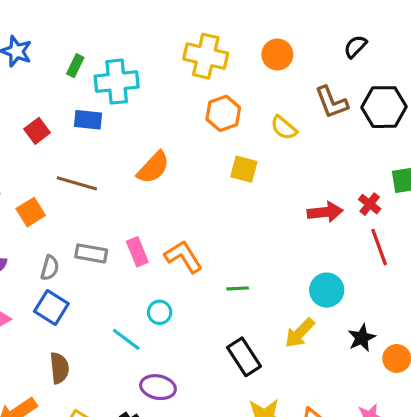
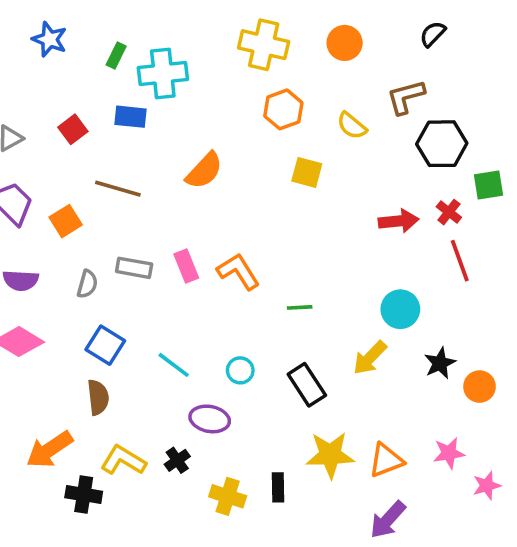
brown L-shape: (331, 102) -> (406, 97), turned 96
black hexagon: (384, 107) -> (442, 144), moved
blue square: (51, 308) -> (105, 345), moved
cyan circle: (160, 312) -> (240, 370), moved

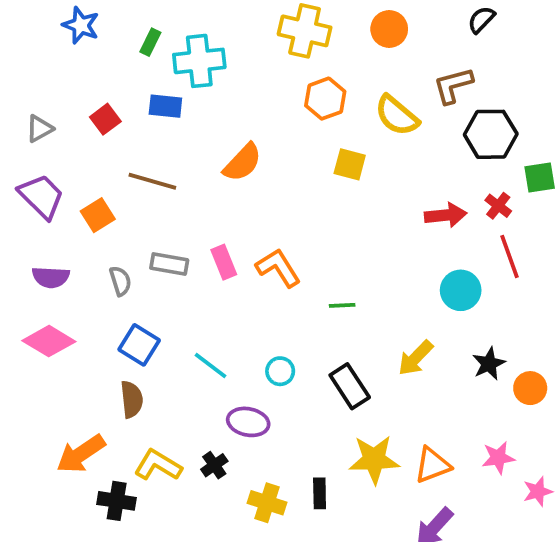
yellow semicircle: (352, 126) -> (397, 115), size x1.4
gray semicircle: (87, 284) -> (120, 281), turned -32
cyan circle: (400, 309) -> (461, 290), moved

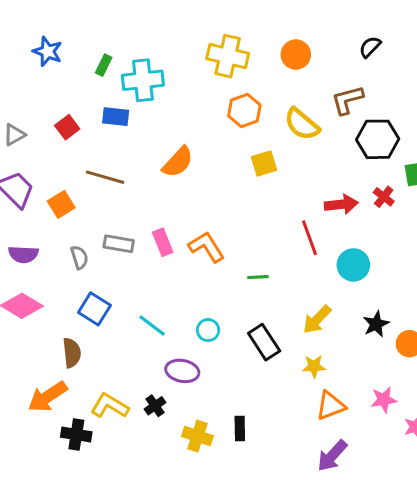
yellow square: (350, 164) -> (264, 164), turned -32
red line: (510, 256) -> (309, 238), moved
brown semicircle: (132, 399) -> (72, 353), moved
yellow star: (374, 460) -> (314, 366), moved, size x0.6

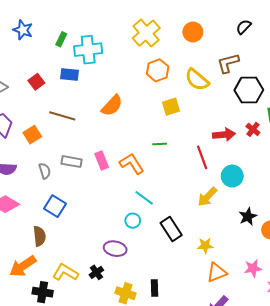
yellow cross: (228, 56) -> (146, 33), turned 36
green line: (258, 277) -> (160, 144), moved
yellow arrow: (317, 319) -> (207, 197), moved
cyan line: (152, 326) -> (144, 198), moved

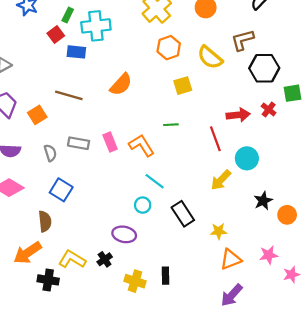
red square: (36, 82) -> (56, 35), moved

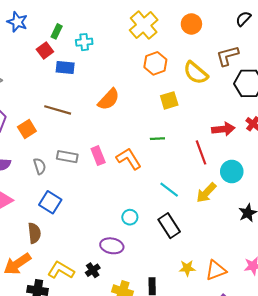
cyan cross: (96, 26) -> (84, 42), size x0.6
cyan line: (155, 181) -> (169, 190), moved
yellow star: (219, 231) -> (187, 268), moved

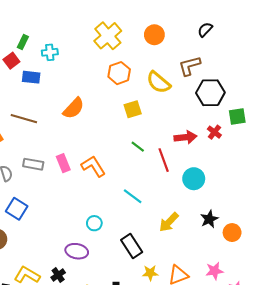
green line: (157, 139) -> (138, 147), moved, turned 40
yellow arrow: (206, 193) -> (169, 222), moved
black rectangle: (169, 226) -> (132, 246), moved

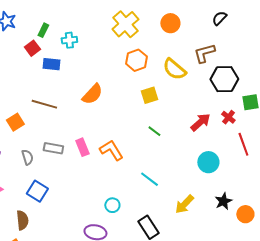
red arrow: (185, 137) -> (200, 122), turned -35
red line: (164, 160) -> (243, 144), moved

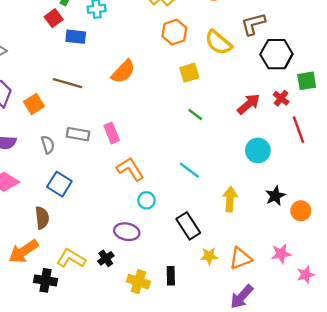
orange L-shape: (111, 150) -> (130, 169), moved
yellow arrow: (184, 204) -> (230, 199), turned 140

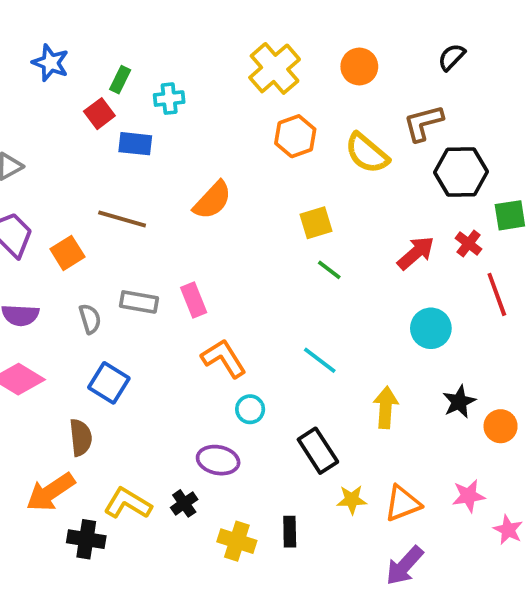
yellow square: (189, 73) -> (316, 223), moved
pink star: (305, 275) -> (508, 530), turned -30

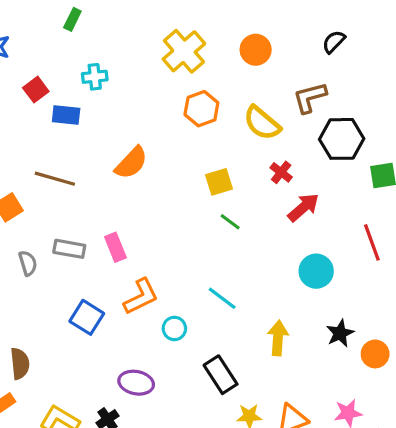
green rectangle: (120, 80) -> (72, 19), moved
red cross: (469, 244) -> (281, 172), moved
orange L-shape: (224, 358) -> (141, 297), turned 96
blue square: (109, 383) -> (87, 317), moved
cyan circle: (250, 409) -> (174, 328), moved

